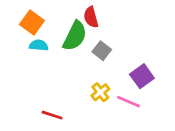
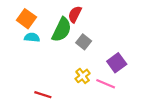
red semicircle: (91, 17) -> (75, 14), turned 42

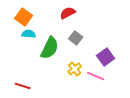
red semicircle: (75, 14) -> (68, 13), turned 35
green semicircle: (62, 30) -> (50, 48), moved
red line: (43, 95) -> (23, 86), moved

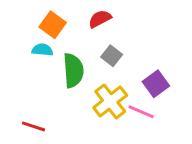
orange square: (24, 17) -> (53, 25), moved
green semicircle: (50, 48) -> (73, 70), turned -30
yellow cross: (75, 69) -> (110, 101), size x1.6

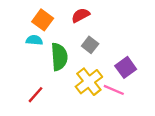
red line: (33, 126) -> (35, 95), moved, turned -66

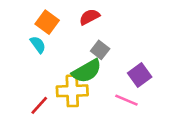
cyan semicircle: (34, 40) -> (38, 45), turned 49
green semicircle: (59, 57) -> (87, 71), moved, turned 64
yellow cross: (89, 82) -> (72, 91), moved, turned 36

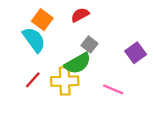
cyan semicircle: (38, 45) -> (34, 40), size x1.6
purple square: (140, 75) -> (136, 53), moved
red line: (39, 105) -> (33, 80), moved

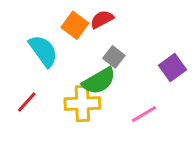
orange square: (42, 20) -> (75, 25), moved
red line: (33, 80) -> (27, 102), moved
pink line: (113, 89) -> (144, 114), turned -54

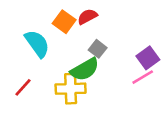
pink line: (144, 114) -> (143, 77), moved

